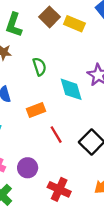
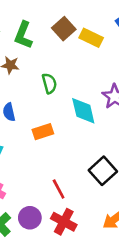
red line: (56, 135) -> (59, 189), moved
purple circle: (28, 168) -> (30, 218), moved

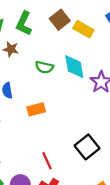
green semicircle: (49, 83) -> (44, 67), turned 114
cyan diamond: (83, 111) -> (74, 67), moved

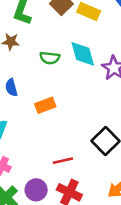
red line: (47, 161) -> (63, 161), turned -72

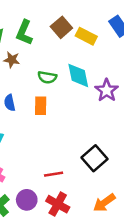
orange rectangle: (45, 105) -> (41, 106), moved, turned -72

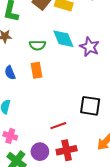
black square: (94, 158) -> (90, 106), turned -30
red cross: (58, 204) -> (67, 150), turned -30

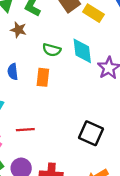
red line: (58, 126) -> (25, 130), moved

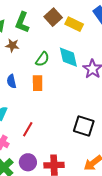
green semicircle: (52, 50) -> (42, 59), turned -63
red line: (25, 130) -> (28, 129), turned -49

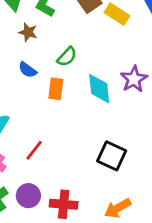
cyan diamond: (68, 57) -> (99, 89), moved
blue semicircle: (12, 81) -> (28, 70), moved, turned -48

